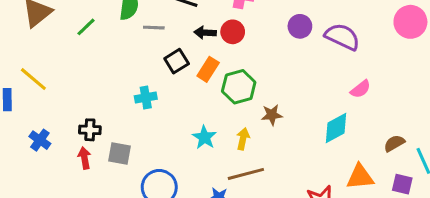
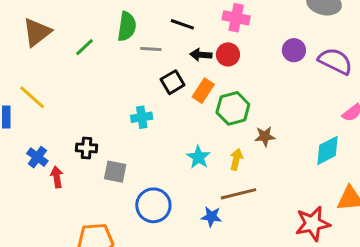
red arrow: (84, 158) -> (57, 177), moved

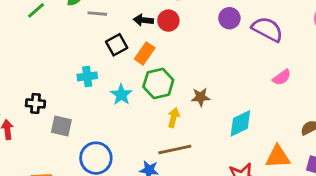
green hexagon: (233, 108) -> (158, 83), moved
cyan diamond: (327, 150) -> (240, 123), moved
cyan star: (198, 157) -> (121, 95), moved

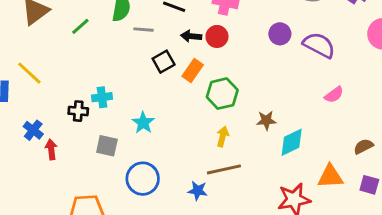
cyan cross: (87, 76) -> (102, 97), moved
green hexagon: (158, 83) -> (222, 94), moved
cyan star: (121, 95) -> (143, 123), moved
brown star: (201, 97) -> (266, 120), moved
black cross: (35, 103) -> (78, 111), moved

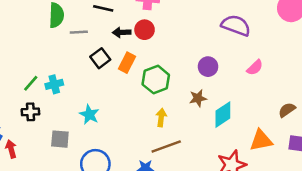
green line: (80, 26) -> (31, 83), moved
purple circle: (280, 34) -> (208, 67), moved
cyan cross: (102, 97) -> (54, 84), moved

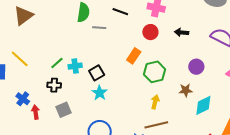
black arrow: (122, 32) -> (182, 32), moved
black square: (100, 58) -> (97, 73), moved
gray square: (60, 139) -> (63, 110), moved, turned -35

